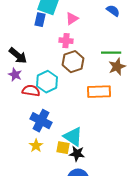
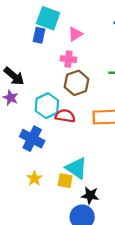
red semicircle: (31, 91) -> (65, 116), moved
blue cross: (41, 121) -> (32, 139), moved
black star: (77, 154) -> (90, 195), moved

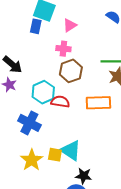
yellow star: (34, 178) -> (32, 160), size x1.5
yellow square: (65, 181) -> (55, 155), moved

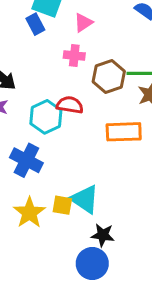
blue rectangle: (36, 26) -> (35, 24), turned -40
brown hexagon: (71, 71) -> (109, 76), moved
red semicircle: (60, 102) -> (70, 105), moved

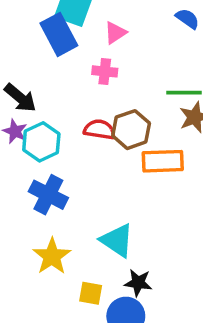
blue rectangle: (35, 24) -> (59, 34), size x1.6
brown hexagon: (109, 76) -> (131, 130), moved
cyan hexagon: (46, 117) -> (41, 142), moved
yellow square: (62, 205) -> (91, 293), moved

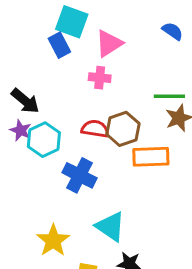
pink triangle: (115, 33) -> (109, 44), size x1.4
blue rectangle: (59, 34) -> (59, 45), size x0.7
blue cross: (48, 195) -> (80, 175), moved

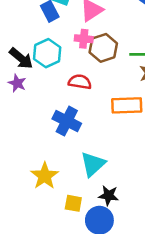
brown hexagon: (123, 129) -> (103, 48), moved
cyan hexagon: (44, 140) -> (47, 53), moved
cyan triangle: (111, 227) -> (93, 164), turned 44

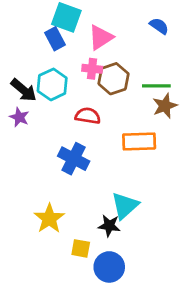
cyan triangle: (93, 164) -> (125, 206), moved
black star: (109, 195) -> (109, 226), moved

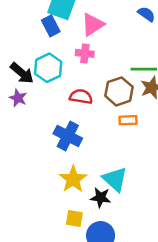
brown hexagon: (113, 79) -> (119, 91), moved
orange rectangle: (139, 141) -> (128, 120), size x0.6
cyan triangle: (125, 206) -> (115, 179), turned -36
yellow star: (49, 218) -> (73, 179), moved

